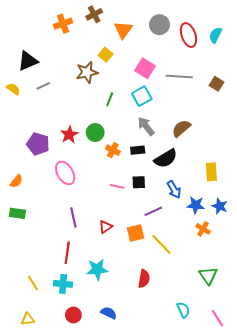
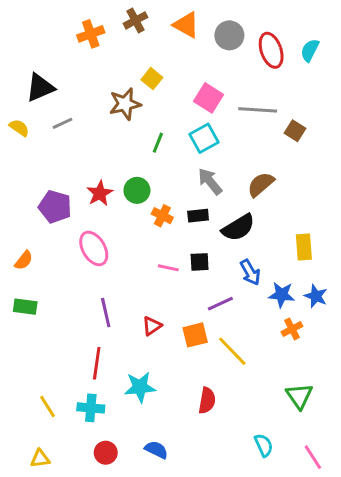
orange triangle: (123, 30) -> (186, 25), moved, turned -36
brown square: (216, 84) -> (295, 131), moved
orange cross: (203, 229) -> (292, 329), turned 32

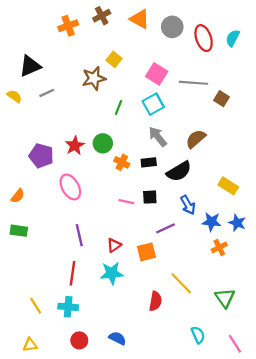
yellow rectangle: (304, 247) -> (228, 186), turned -54
yellow line: (232, 351) -> (181, 283), moved
cyan star: (140, 387) -> (112, 273), moved

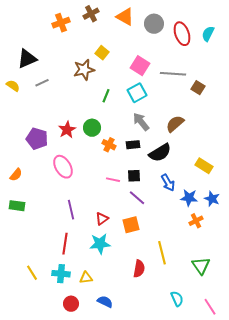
purple line: (166, 228) -> (137, 198), moved, turned 66
yellow line: (181, 283) -> (162, 253), turned 30
yellow triangle: (30, 345) -> (86, 278), moved

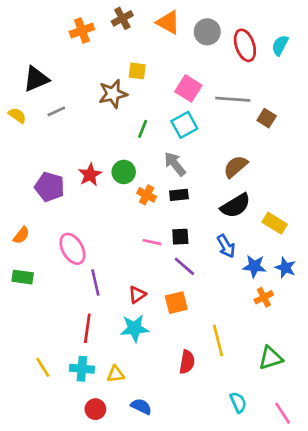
yellow square: (102, 53) -> (137, 71), turned -32
gray arrow: (141, 122) -> (175, 164), moved
black semicircle: (160, 153) -> (236, 206), moved
pink ellipse: (63, 167) -> (72, 249), moved
green triangle: (201, 266) -> (271, 358), turned 48

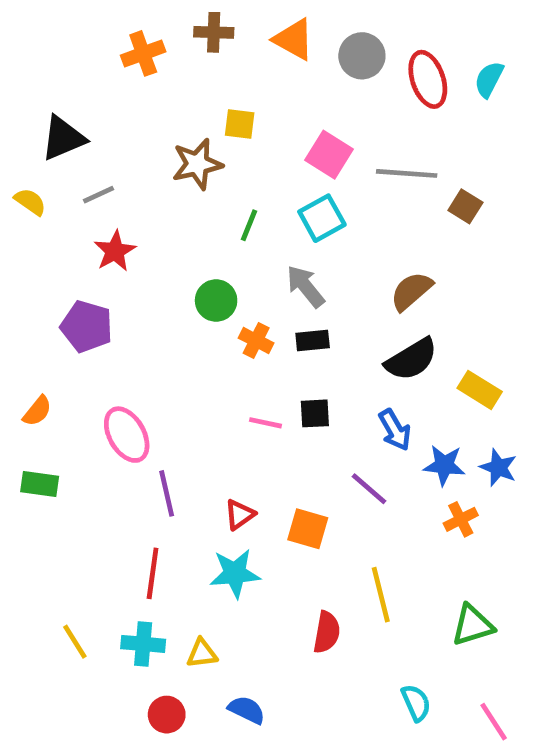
brown cross: (122, 18) -> (214, 32), turned 30
red star: (90, 175) -> (115, 251), moved
purple line: (184, 266) -> (369, 489), moved
orange square: (176, 303) -> (308, 529), turned 30

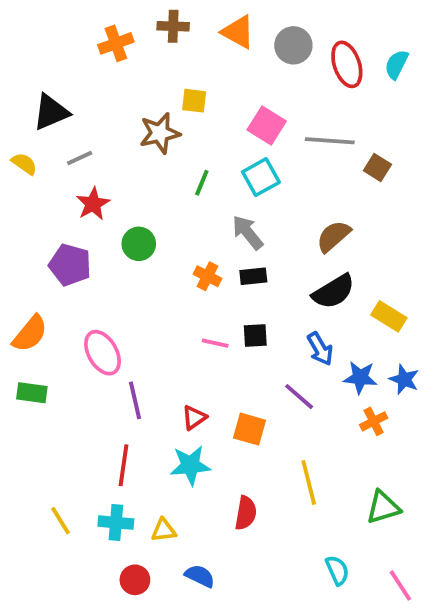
green circle: (216, 301) -> (139, 244), moved
orange semicircle: (37, 411) -> (30, 334), size x1.5
red semicircle: (327, 632) -> (246, 513), moved

